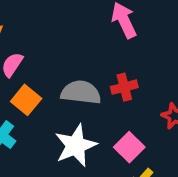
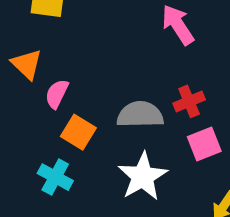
pink square: (129, 147) -> (204, 144), moved, turned 32

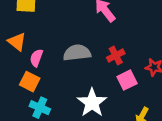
gray semicircle: (140, 115) -> (77, 53), moved
orange square: (78, 132) -> (30, 82), moved

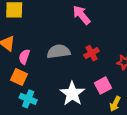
pink square: (127, 80) -> (103, 86), moved

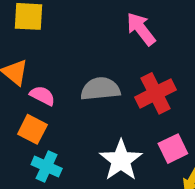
red cross: (91, 53) -> (156, 93), size x1.5
pink semicircle: (24, 57) -> (42, 96), turned 96

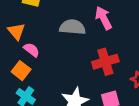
gray semicircle: (100, 89) -> (72, 27), moved

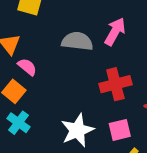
pink arrow: (104, 18) -> (115, 32), turned 55

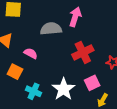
pink semicircle: (27, 67) -> (31, 53), moved
cyan cross: (19, 123) -> (33, 91), moved

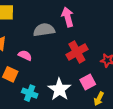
pink arrow: (75, 17) -> (68, 17), turned -30

